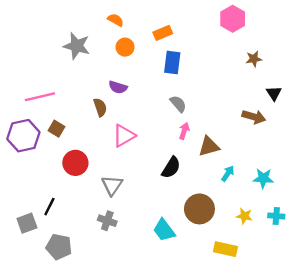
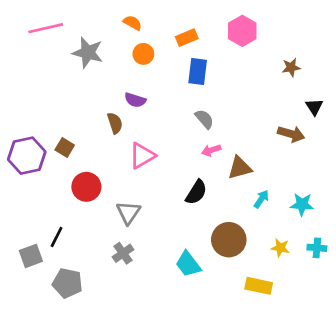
pink hexagon: (233, 19) -> (242, 31), moved
pink line: (40, 97) -> (46, 28), moved
pink arrow: (184, 131) -> (211, 150), turned -126
gray cross: (107, 221) -> (123, 253), turned 36

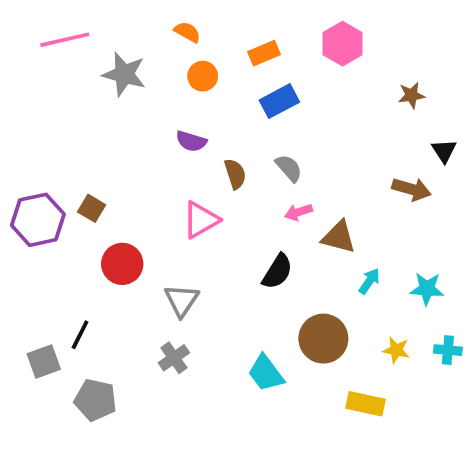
blue rectangle: (198, 72) -> (279, 101), turned 55
brown semicircle: (115, 123) -> (235, 174), moved
brown triangle: (240, 168) -> (339, 237), turned 30

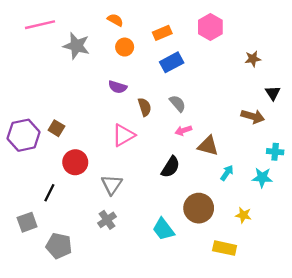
black line: (80, 335) -> (49, 193), moved
cyan cross: (448, 350) -> (275, 152), moved

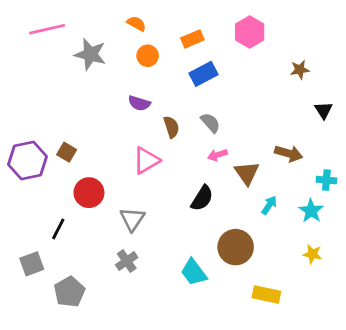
brown arrow: (253, 116) -> (289, 154), moved
brown triangle: (208, 146) -> (247, 173), turned 40
cyan star: (262, 178) -> (311, 211), turned 30
yellow star: (243, 215) -> (312, 254), moved
gray pentagon: (59, 246) -> (69, 292), turned 30

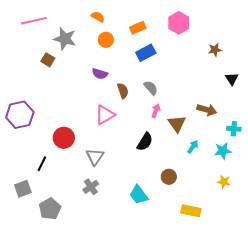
brown square: (67, 152) -> (48, 60), moved
pink arrow: (217, 155) -> (156, 111), turned 128
cyan star: (311, 211) -> (223, 151), turned 30
brown circle: (236, 247) -> (169, 177), size x0.6

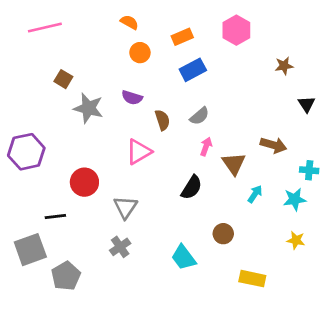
gray star: (65, 39) -> (88, 108), moved
gray semicircle: (151, 88) -> (199, 116), turned 91
black line: (42, 164) -> (55, 216), turned 56
gray square: (23, 189) -> (30, 250), size x1.4

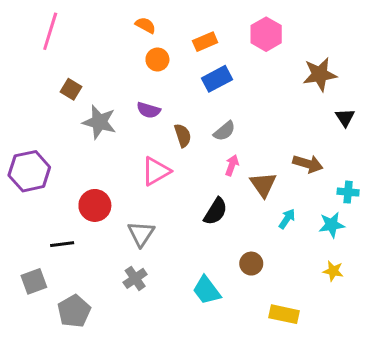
pink line: (45, 27) -> (50, 31), turned -60
brown star: (284, 66) -> (320, 74), size x1.6
gray square: (30, 250) -> (34, 281), size x0.7

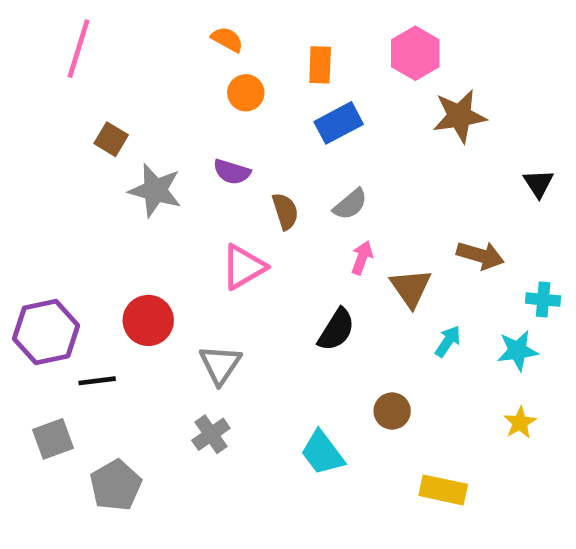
orange rectangle: (205, 42) -> (320, 65), turned -65
brown star: (320, 74) -> (459, 116), moved
purple hexagon: (29, 171) -> (46, 332), moved
yellow star: (333, 271) -> (520, 423), turned 30

